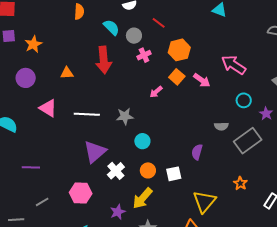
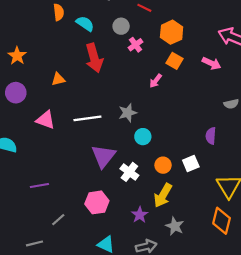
cyan semicircle: (111, 27) -> (85, 24), moved
pink arrow: (202, 80) -> (212, 63), moved
cyan circle: (142, 141) -> (143, 137), moved

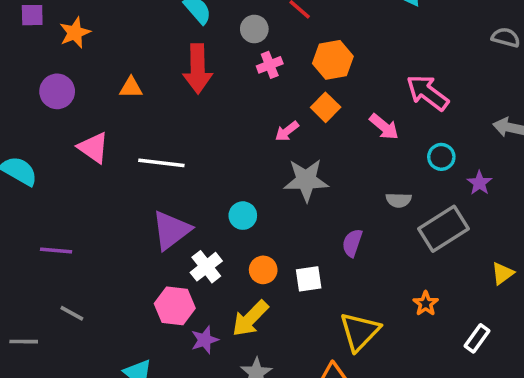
gray star: (128, 113) -> (306, 180), moved, size x1.4
pink hexagon: (97, 202) -> (175, 306), moved
gray line: (58, 220) -> (72, 313), turned 56

